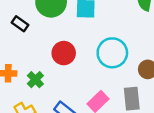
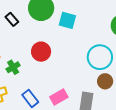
cyan circle: (112, 53) -> (100, 57), moved

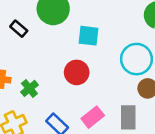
cyan square: (67, 20) -> (88, 36), moved
red circle: (41, 52) -> (77, 72), moved

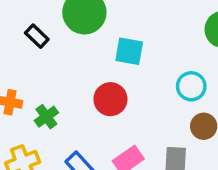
cyan circle: (136, 59) -> (191, 86), size x0.7

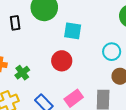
black rectangle: (37, 36) -> (15, 23), turned 40

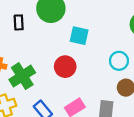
green cross: (22, 73) -> (22, 76), size x1.6

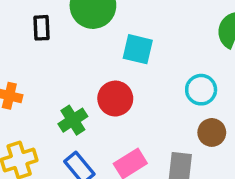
green cross: (22, 76) -> (73, 120), moved, size x0.7

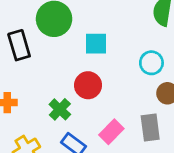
black rectangle: (41, 28) -> (19, 45), size x1.5

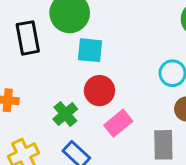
cyan square: (96, 44) -> (90, 50), moved
pink rectangle: (111, 132) -> (118, 123), moved

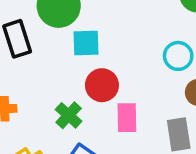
pink rectangle: (118, 123) -> (127, 118), turned -44

